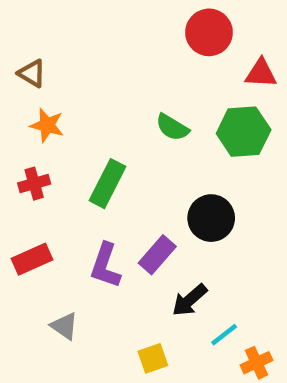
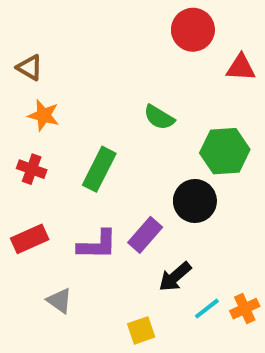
green hexagon: (244, 132) -> (225, 151), moved
red cross: (34, 184) -> (32, 169), turned 36
purple L-shape: (105, 266) -> (97, 245), turned -108
orange cross: (257, 363) -> (245, 309), moved

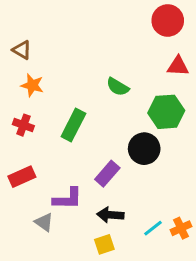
red circle: (193, 30) -> (168, 20), moved
red triangle: (241, 68) -> (178, 66), moved
purple L-shape: (97, 245) -> (68, 199), moved
black arrow: (175, 277) -> (110, 215), moved, turned 45

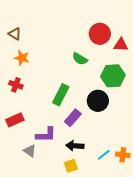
red circle: (168, 20) -> (100, 34), moved
green rectangle: (73, 125) -> (61, 95), moved
orange cross: (181, 228) -> (123, 155), turned 32

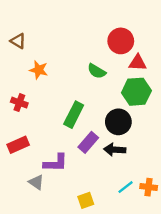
red triangle: (121, 45) -> (138, 63), moved
orange star: (22, 58) -> (39, 70), moved
black arrow: (75, 146) -> (115, 150), moved

